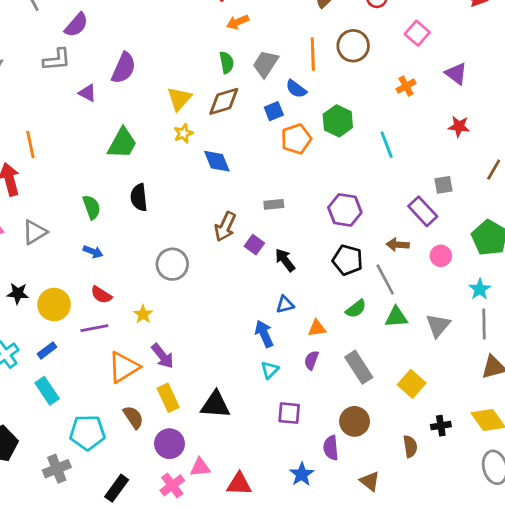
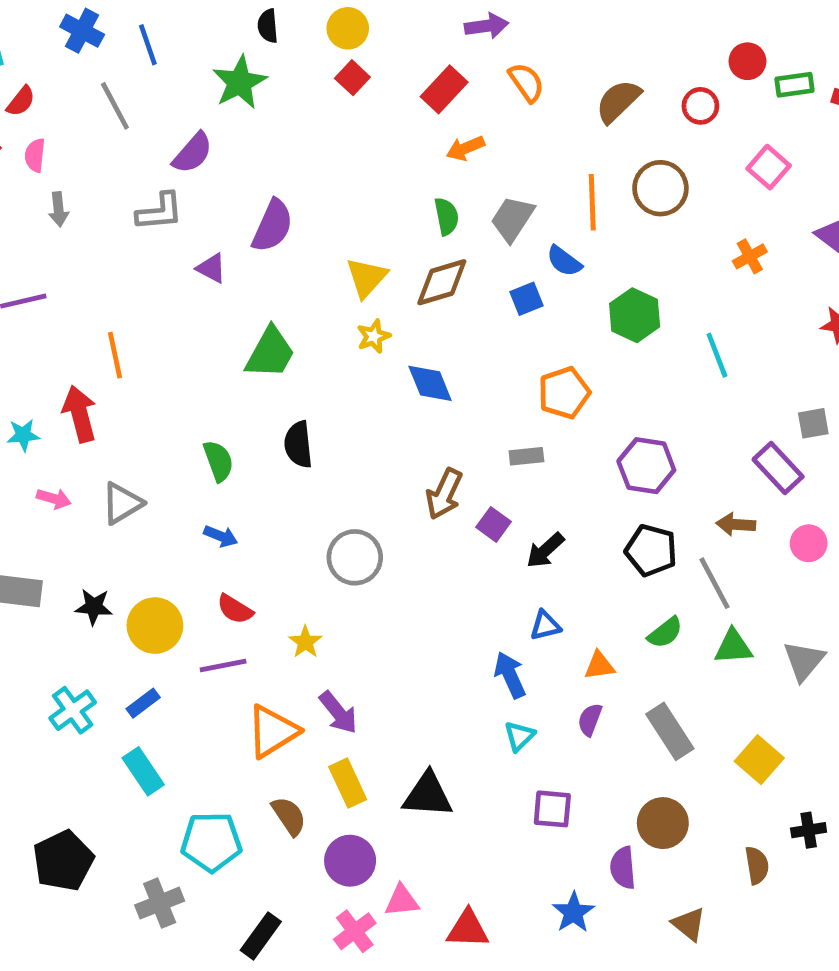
orange pentagon: (296, 139) -> (564, 393), moved
black arrow: (285, 260) -> (545, 550), turned -95

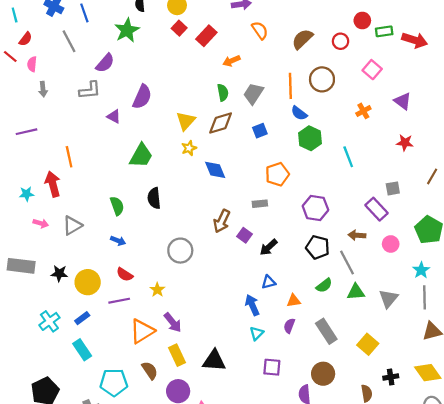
red rectangle: (444, 89) -> (206, 36), moved
blue semicircle: (564, 261) -> (299, 113), moved

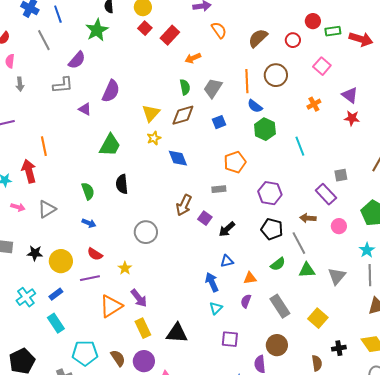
red star: (405, 143) -> (352, 118), moved
brown semicircle: (150, 370) -> (118, 358), moved

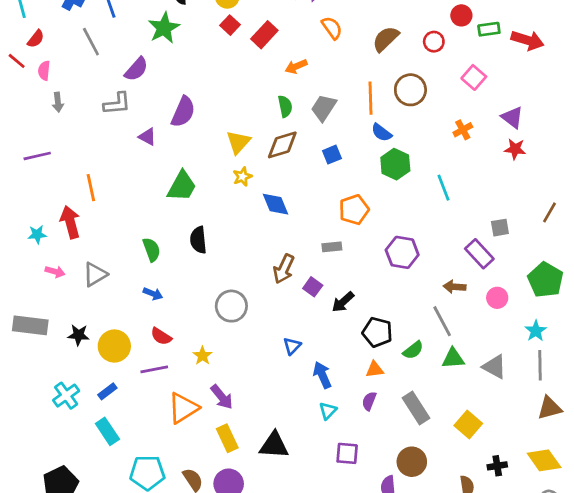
black pentagon: (272, 229) -> (377, 332), moved
blue triangle: (227, 261) -> (292, 346), moved, turned -32
gray triangle: (337, 276) -> (494, 367), turned -42

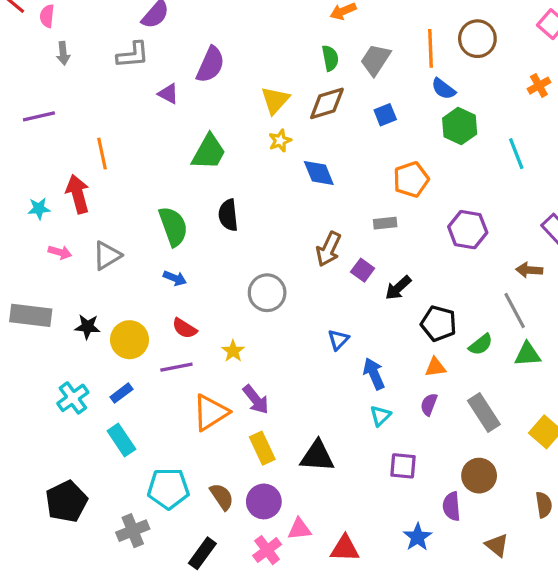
green semicircle: (152, 250) -> (173, 226), size x1.4

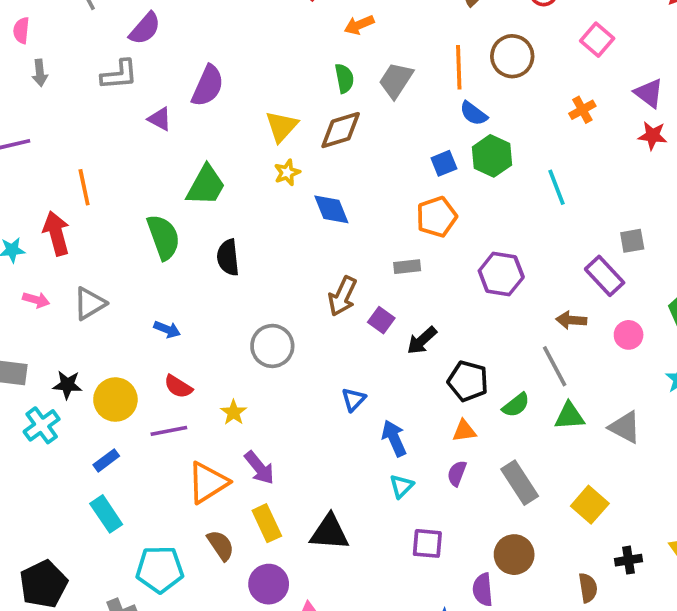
blue square: (385, 115) -> (444, 163), moved
green semicircle: (173, 226) -> (163, 237), moved
cyan cross: (73, 398) -> (42, 425), moved
brown semicircle: (222, 497) -> (221, 545), moved

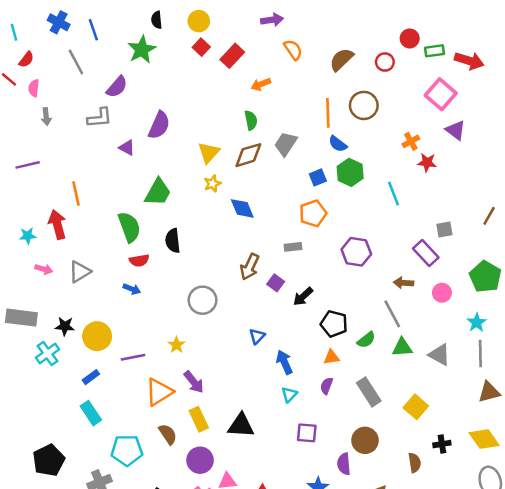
pink square: (597, 40) -> (441, 94), moved, size x1.4
gray trapezoid: (396, 80) -> (286, 144), moved
red star: (653, 136) -> (427, 162), moved
red semicircle: (178, 387) -> (139, 260), moved, turned -42

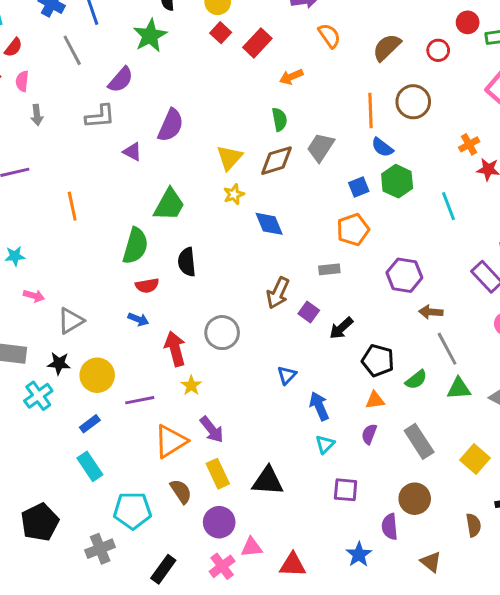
red arrow: (57, 225) -> (175, 349), moved
green semicircle: (129, 227) -> (135, 246), turned 36
gray triangle: (80, 272) -> (71, 321), moved
brown arrow: (403, 283) -> (431, 312), moved

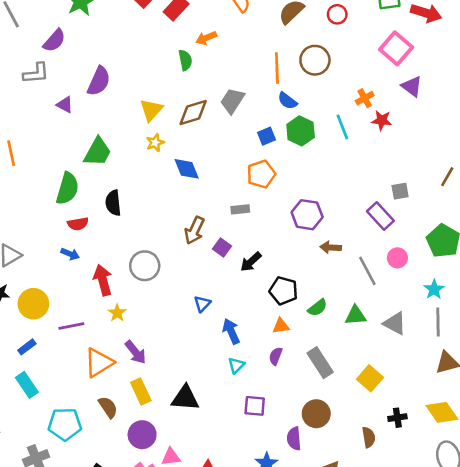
green semicircle: (279, 119) -> (185, 60), moved
cyan line: (448, 206) -> (342, 127), moved
gray line: (447, 349) -> (367, 271), moved

